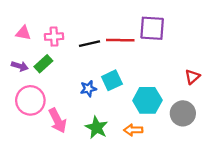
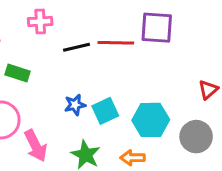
pink cross: (54, 37) -> (40, 22), moved
green rectangle: (43, 64) -> (17, 73), turned 60
cyan square: (112, 80) -> (105, 111), moved

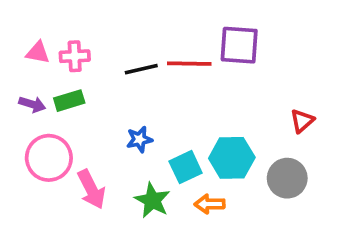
pink cross: (40, 22) -> (75, 56), moved
green rectangle: (17, 73) -> (69, 101), turned -35
cyan square: (105, 111) -> (186, 167), moved

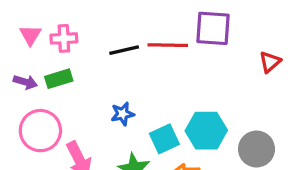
pink triangle: (38, 53) -> (30, 35), turned 50
red triangle: (302, 121) -> (270, 62), moved

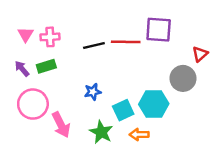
purple arrow: (25, 82) -> (22, 69), turned -147
gray circle: (257, 149) -> (183, 78), moved

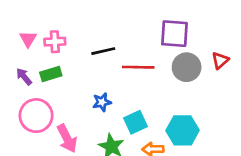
red line: (126, 42) -> (138, 67), moved
gray circle: (183, 78) -> (187, 67), moved
cyan hexagon: (154, 104) -> (183, 130), moved

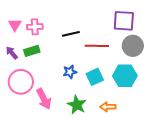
cyan square: (135, 122) -> (95, 77), moved
cyan hexagon: (183, 130) -> (125, 76), moved

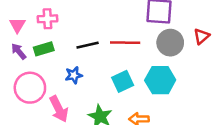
pink triangle: (15, 25) -> (17, 25), moved
black line: (71, 34) -> (88, 45), moved
blue star: (70, 72) -> (74, 75), moved

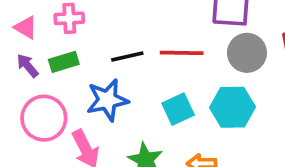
pink triangle: (17, 25) -> (26, 27), turned -30
blue star: (74, 75) -> (107, 100), size x1.6

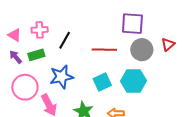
black line: (127, 56) -> (65, 40), moved, turned -48

